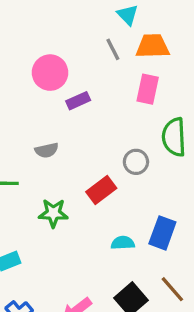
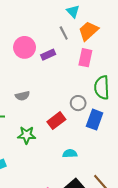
orange trapezoid: (153, 46) -> (88, 31), turned -40
purple rectangle: (78, 101) -> (48, 55), moved
blue rectangle: (162, 233) -> (95, 120), moved

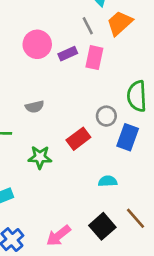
pink rectangle: (85, 58) -> (94, 58), moved
cyan semicircle: (70, 154) -> (108, 181), moved

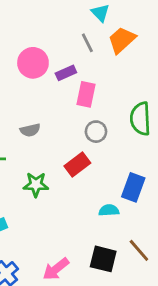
pink rectangle: (94, 58) -> (86, 94), moved
gray circle: (106, 116) -> (96, 132), moved
blue rectangle: (128, 137) -> (133, 187), moved
black square: (102, 226) -> (103, 259), turned -35

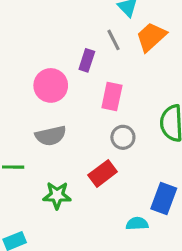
pink circle: (33, 63) -> (51, 85), moved
purple rectangle: (66, 73) -> (87, 60), moved, turned -48
gray semicircle: (30, 130) -> (51, 136), size x1.4

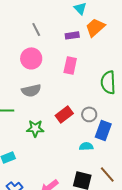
gray line: (114, 40) -> (36, 29), moved
purple rectangle: (87, 60) -> (72, 35), moved, turned 64
gray circle: (123, 137) -> (89, 114), moved

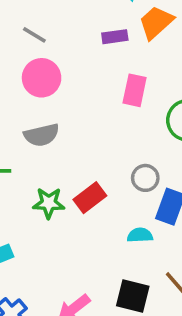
gray line: (36, 29) -> (34, 35), moved, turned -32
pink rectangle: (70, 65) -> (135, 90), moved
red rectangle: (64, 114) -> (90, 198), moved

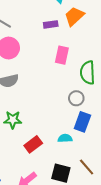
gray circle: (145, 178) -> (76, 98), moved
red rectangle: (90, 198) -> (33, 144), moved

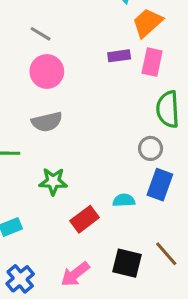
purple rectangle: (51, 24) -> (119, 56), moved
pink rectangle: (62, 55) -> (152, 62), moved
cyan semicircle: (65, 138) -> (124, 200), moved

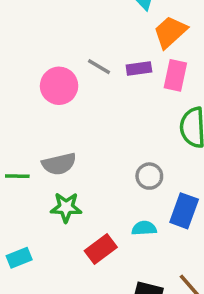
gray line: (41, 34) -> (99, 67), moved
gray semicircle: (47, 122) -> (59, 164), moved
gray circle: (151, 148) -> (149, 176), moved

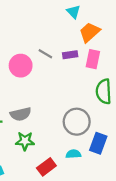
gray circle: (149, 176) -> (77, 122), size x1.6

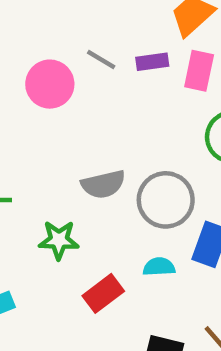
gray semicircle: (21, 114) -> (103, 184), moved

